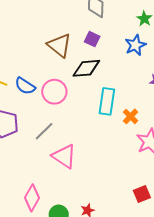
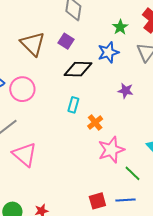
black diamond: (86, 68) -> (78, 69), moved
cyan rectangle: (107, 101) -> (73, 105), size x0.6

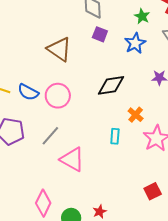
purple square: (66, 41) -> (100, 34), moved
black diamond: (78, 69) -> (111, 85), moved
cyan rectangle: (73, 105) -> (115, 136), moved

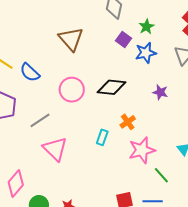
green star: (142, 16) -> (146, 27), moved
purple square: (100, 34) -> (123, 39), moved
pink circle: (58, 96) -> (72, 90), moved

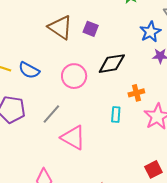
purple square: (123, 39) -> (91, 29), moved
blue star: (146, 53) -> (150, 32), moved
orange cross: (128, 122) -> (136, 93), turned 35

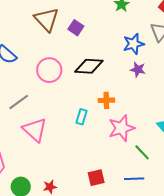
red square: (153, 169) -> (96, 178), moved

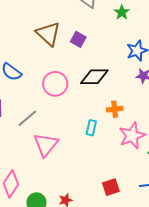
pink triangle: (35, 130) -> (46, 145), turned 32

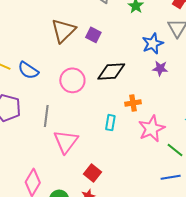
brown triangle: (48, 34) -> (63, 31), turned 36
gray line: (27, 118) -> (46, 116), turned -40
red square: (111, 187) -> (93, 173), moved, turned -30

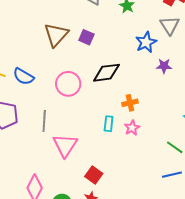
purple star: (160, 68) -> (164, 66), moved
pink star: (152, 129) -> (132, 128), moved, size x0.6

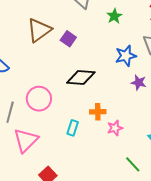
pink circle: (68, 84) -> (39, 99), moved
pink star: (132, 128) -> (115, 128), moved

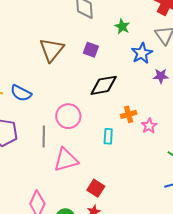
green star: (114, 16) -> (122, 26), moved
purple square: (68, 39) -> (91, 50), moved
pink triangle: (26, 140) -> (66, 160), turned 44

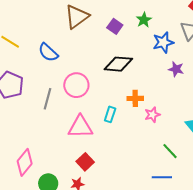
green star: (122, 26) -> (144, 20), moved
blue semicircle: (21, 93) -> (48, 52), moved
pink triangle: (66, 160) -> (80, 127), moved

